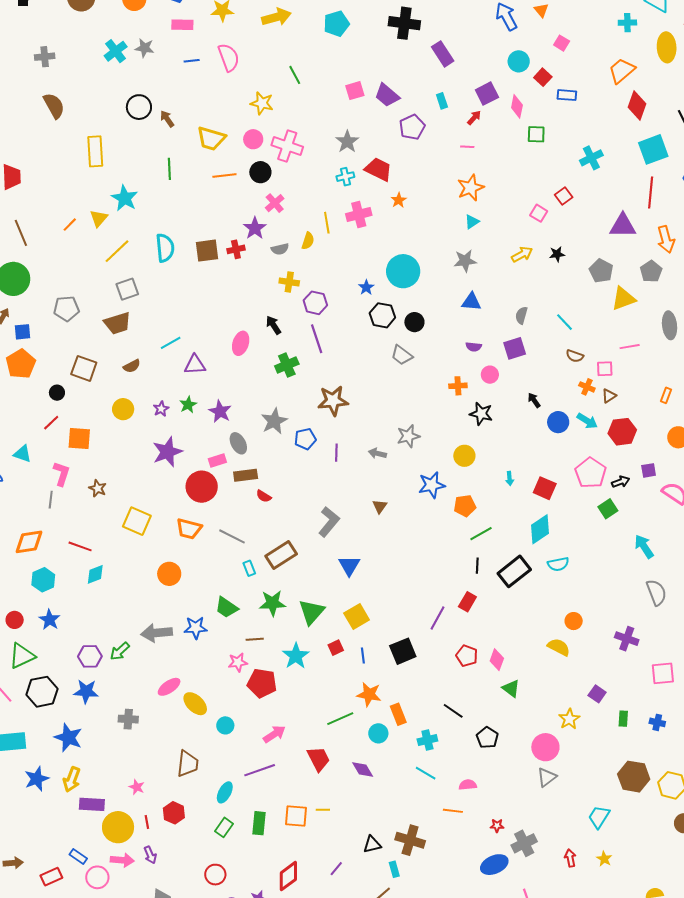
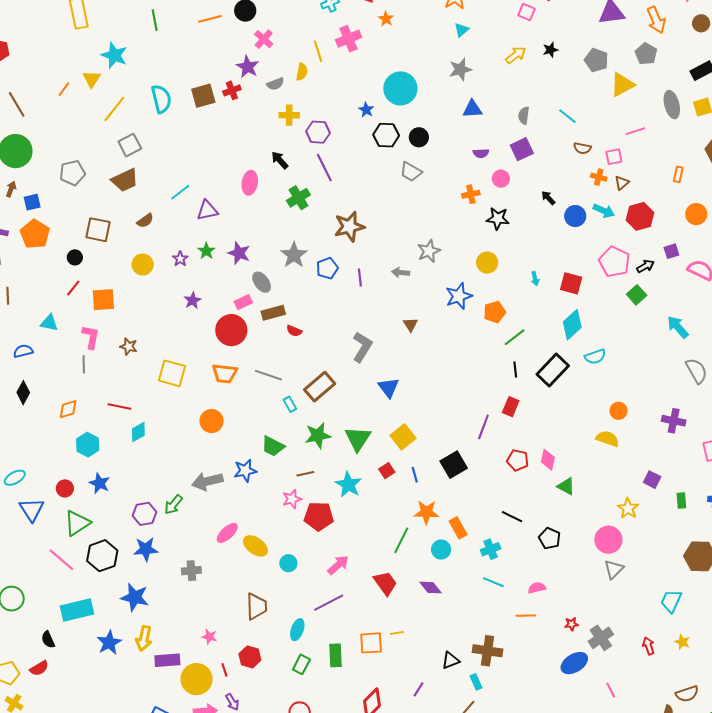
purple star: (167, 452) -> (193, 301), size x0.6
orange diamond: (29, 542) -> (68, 409), size x0.7
green line: (340, 719) -> (401, 540), turned -32

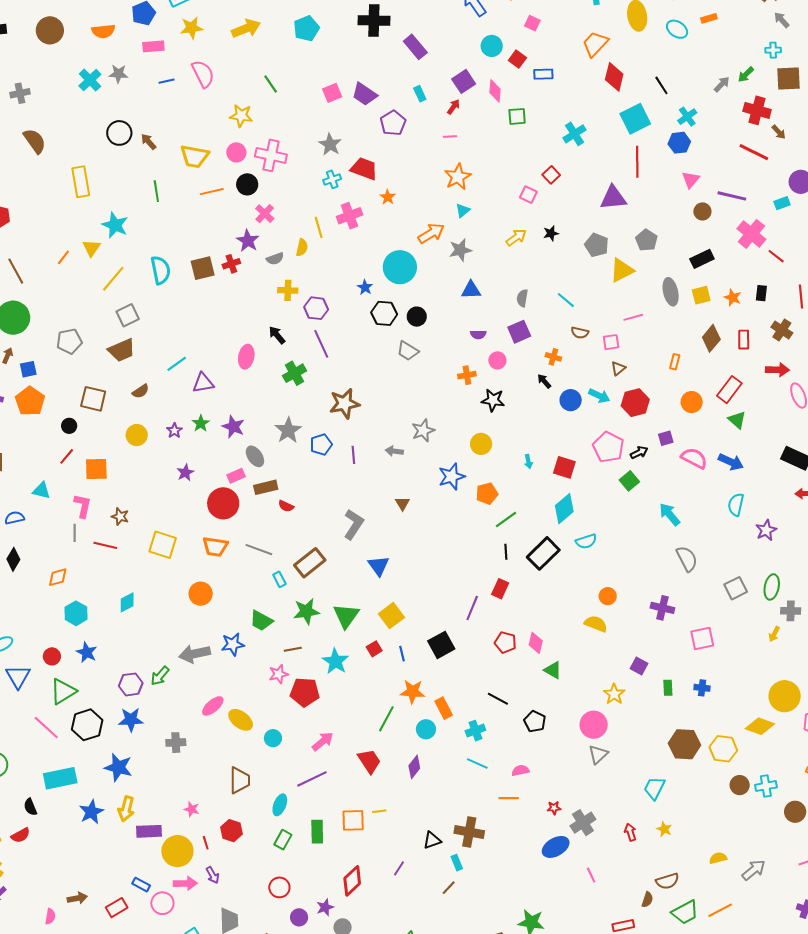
orange arrow: (656, 20) -> (431, 233), moved, turned -100
orange cross: (599, 177) -> (553, 357), moved
red line: (119, 406) -> (105, 545), moved
purple diamond: (431, 587) -> (414, 767), turned 75

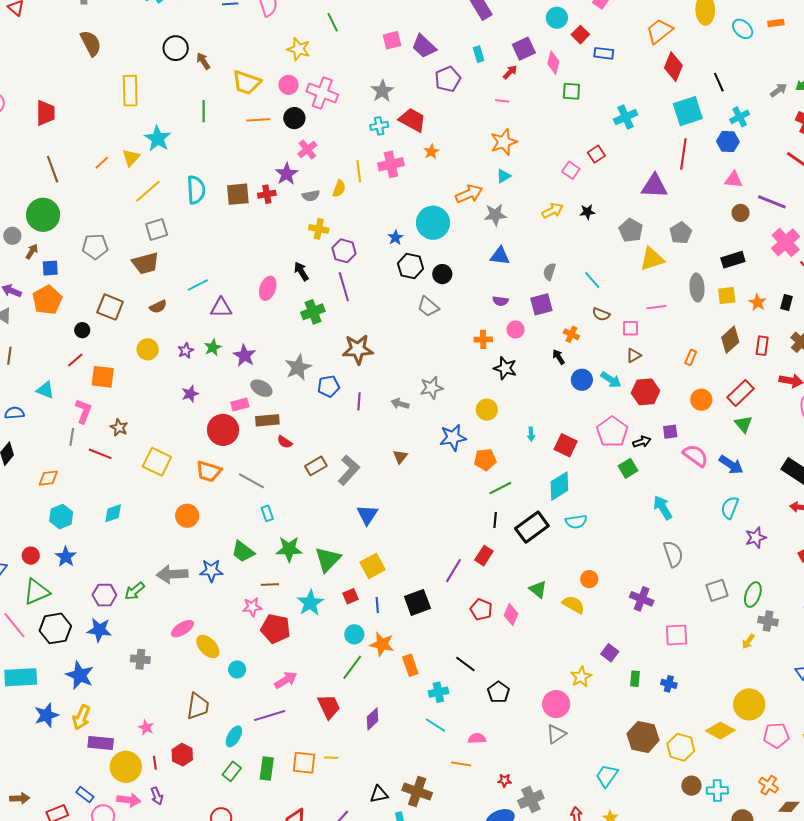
pink triangle: (691, 180) -> (734, 180), turned 48
gray ellipse: (255, 456) -> (261, 388), turned -35
brown rectangle: (310, 563) -> (316, 466), moved, size x0.7
green triangle: (553, 670) -> (538, 589), moved
cyan circle: (426, 729) -> (354, 634), moved

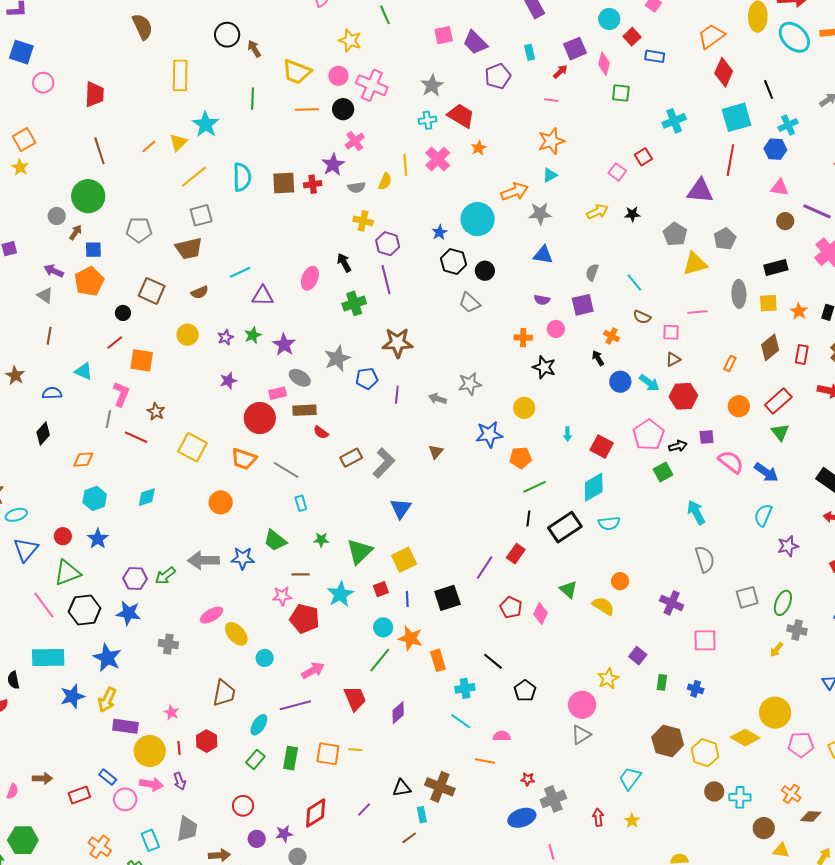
cyan ellipse: (743, 29) -> (794, 37), size x1.5
pink cross: (391, 164) -> (438, 159), turned -35
green star: (289, 549) -> (321, 540), size x0.6

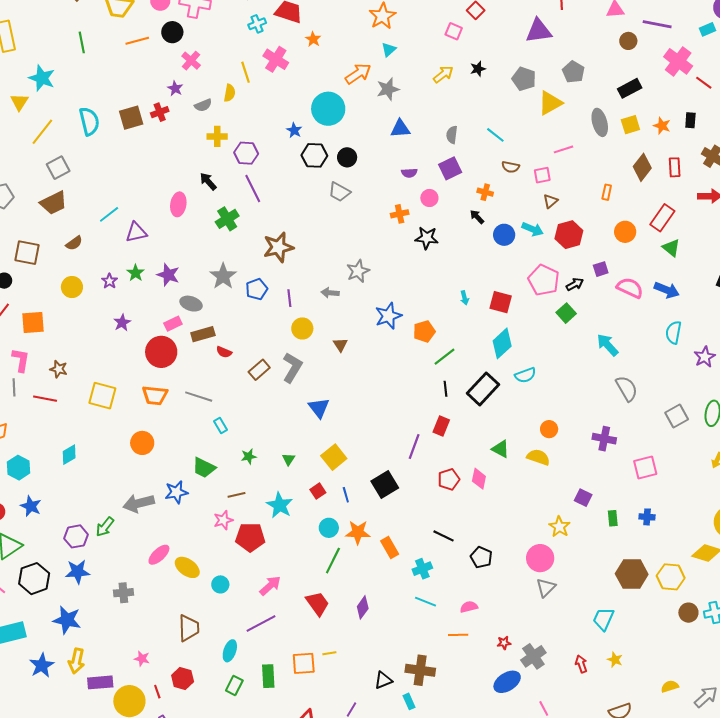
purple star: (333, 165) -> (175, 88), size x0.7
yellow circle: (524, 408) -> (302, 328), moved
green triangle: (359, 551) -> (289, 459), size x0.5
red pentagon: (511, 607) -> (449, 479), turned -30

